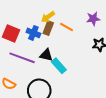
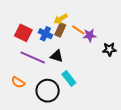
purple star: (93, 19) -> (90, 35), moved
cyan rectangle: (59, 66) -> (69, 79), moved

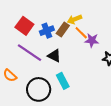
yellow arrow: (61, 19) -> (74, 19), moved
blue cross: (45, 34) -> (47, 31), turned 32

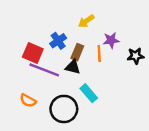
red square: (24, 26) -> (33, 53), moved
brown rectangle: (63, 29) -> (77, 52), moved
orange line: (81, 33) -> (99, 54), moved, turned 56

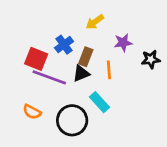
orange line: (99, 54) -> (109, 70), moved
black triangle: (73, 67) -> (81, 73), turned -35

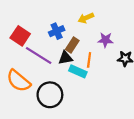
red square: (36, 59) -> (20, 36), moved
cyan rectangle: (99, 102) -> (78, 71), moved, turned -36
orange semicircle: (32, 112) -> (18, 81), size x1.6

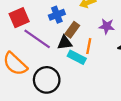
red square: (20, 36) -> (19, 18), turned 30

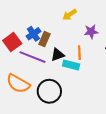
blue cross: (57, 15) -> (33, 34), moved
brown rectangle: (72, 30) -> (44, 39), moved

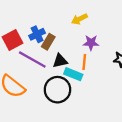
purple star: (91, 32) -> (91, 43), moved
black circle: (49, 91) -> (57, 90), moved

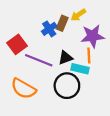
blue cross: (37, 34) -> (49, 29), moved
brown rectangle: (48, 42) -> (62, 23), moved
purple star: (91, 43) -> (93, 36), size x1.5

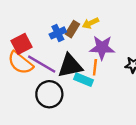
black triangle: (65, 58) -> (70, 66), size x1.6
black circle: (67, 86) -> (49, 94), moved
orange semicircle: (23, 89) -> (20, 63), moved

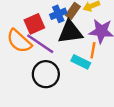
red square: (22, 44) -> (34, 24), moved
black triangle: (70, 66) -> (70, 32), moved

